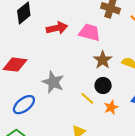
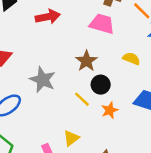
pink trapezoid: (90, 32) -> (102, 24), moved
brown star: (103, 60) -> (86, 61), moved

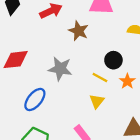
brown star: (86, 61) -> (79, 31), moved
yellow triangle: (71, 138) -> (97, 101), moved

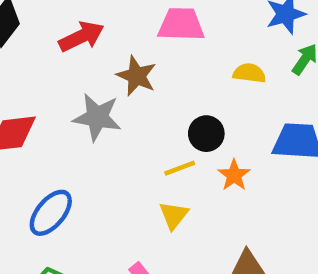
gray star: (60, 69) -> (97, 117), moved
yellow line: (100, 77) -> (180, 168), turned -49

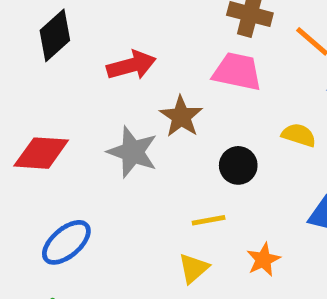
black circle: (206, 134) -> (238, 165), moved
orange star: (234, 175) -> (263, 260), moved

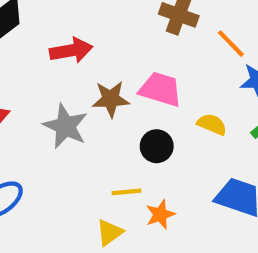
pink trapezoid: (237, 72) -> (160, 89), moved
brown star: (181, 117) -> (111, 99), turned 30
orange star: (263, 260) -> (160, 214), moved

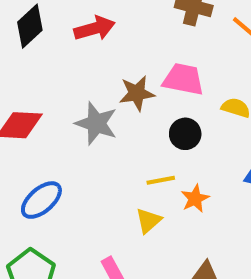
red arrow: (71, 50) -> (95, 28), moved

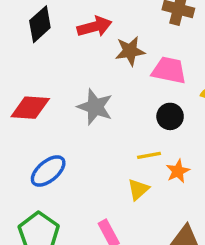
brown star: (137, 93) -> (130, 51), moved

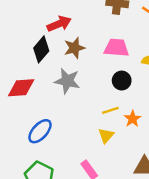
black diamond: (40, 24) -> (41, 49), moved
brown star: (130, 51) -> (74, 48), moved

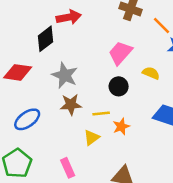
brown star: (74, 48) -> (71, 105), moved
pink trapezoid: (116, 48) -> (120, 53), turned -65

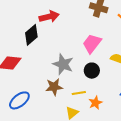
gray star: (65, 75) -> (63, 64), moved

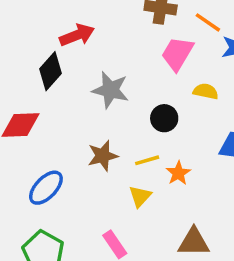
pink trapezoid: (92, 44) -> (177, 54), moved
gray star: (63, 64) -> (110, 90), moved

